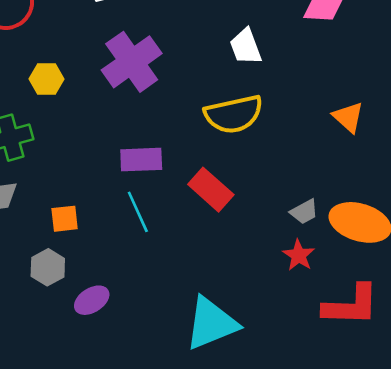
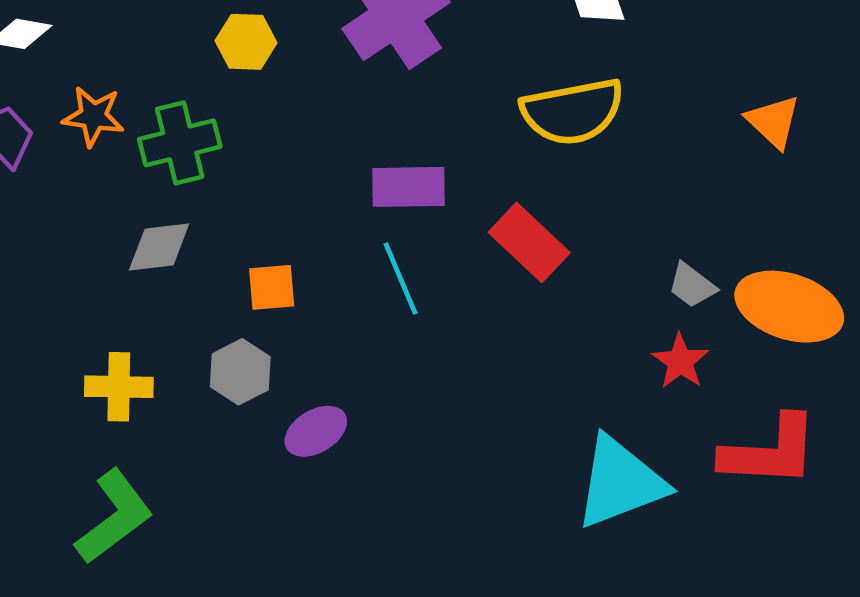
gray trapezoid: (304, 212) -> (692, 285), turned 64
cyan triangle: (211, 323) -> (620, 482), moved

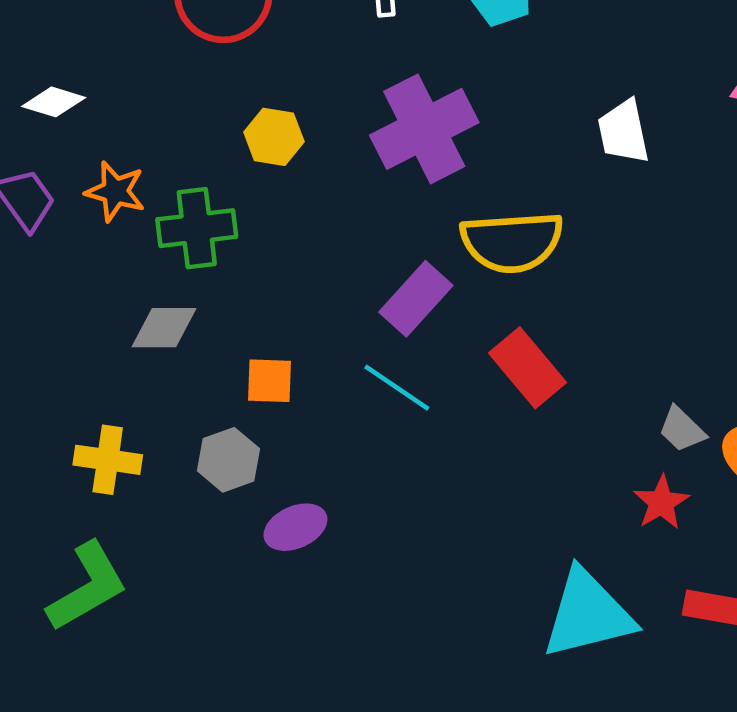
yellow semicircle: (572, 112) -> (512, 242), moved
purple rectangle: (409, 187) -> (416, 299), turned -54
cyan line: (400, 279) -> (397, 388), turned -40

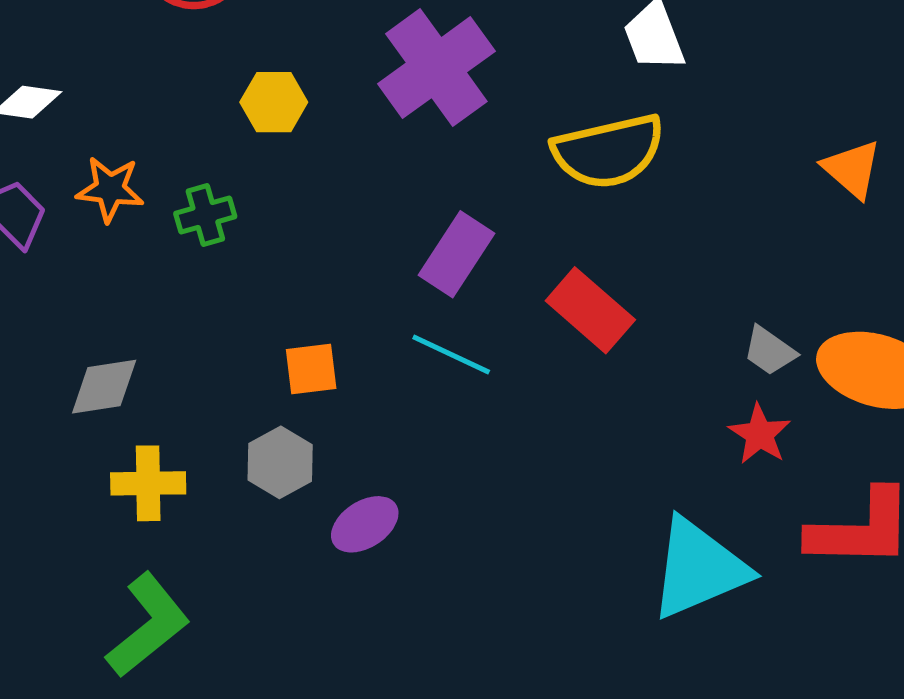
green cross: (197, 228) -> (205, 215), size x0.7
yellow semicircle: (512, 242) -> (608, 151), moved
gray diamond: (164, 328) -> (104, 387), moved

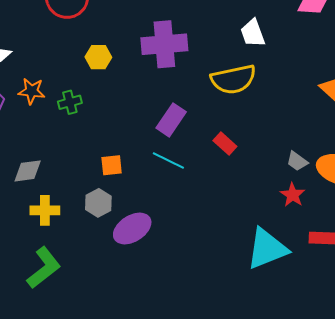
purple cross: (436, 68) -> (164, 44), turned 30
red rectangle: (590, 310) -> (225, 144), size x0.7
purple ellipse: (365, 524) -> (132, 229), size x1.4

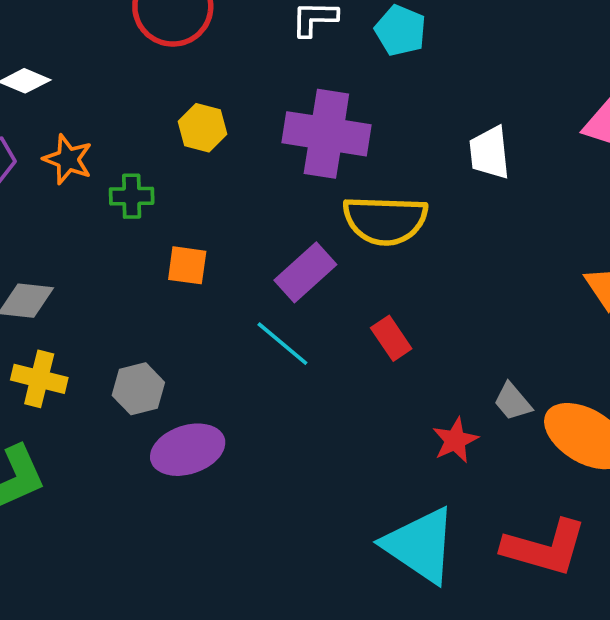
yellow semicircle: (233, 79) -> (385, 220), moved
orange square: (112, 165) -> (187, 265), moved
red star: (293, 195) -> (455, 440), moved
cyan triangle: (267, 249) -> (420, 545), turned 42

